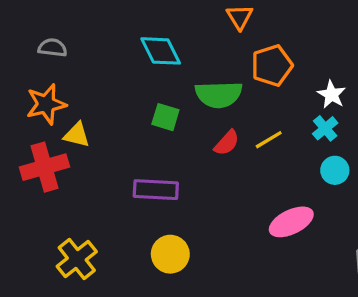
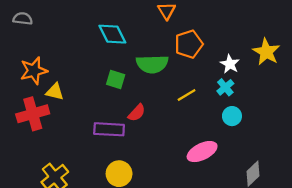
gray semicircle: (53, 48) -> (23, 19), moved
red semicircle: (227, 143) -> (137, 113), moved

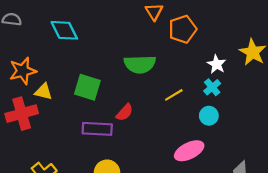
cyan diamond: (112, 34) -> (64, 30), moved
orange pentagon: (189, 44) -> (183, 29), moved
green square: (116, 80) -> (87, 87), moved, size x1.4
cyan circle: (232, 116) -> (209, 116), moved

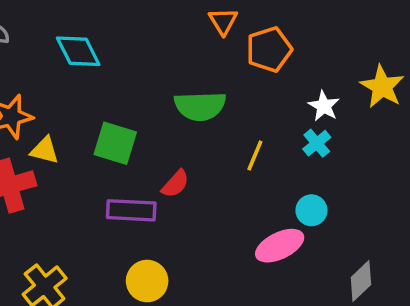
yellow line: (174, 95) -> (255, 156), turned -36
cyan circle: (209, 116) -> (311, 210), moved

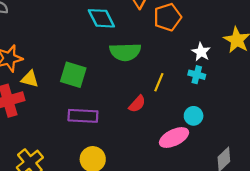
cyan diamond: (78, 51) -> (101, 18), moved
cyan cross: (317, 143) -> (197, 75), turned -35
red semicircle: (175, 184) -> (137, 104), moved

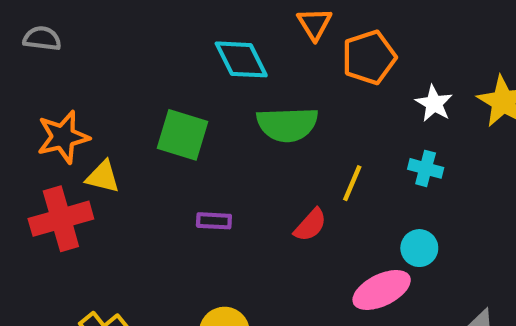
white star: (201, 52) -> (434, 103), moved
green square: (73, 75) -> (182, 135), moved
purple rectangle: (83, 116) -> (214, 221), moved, size x0.6

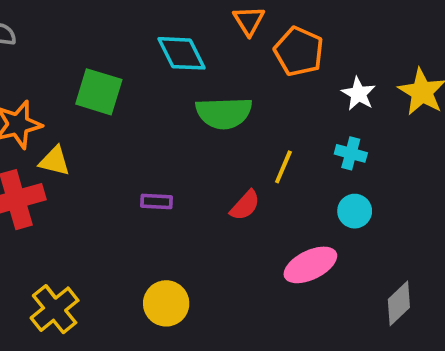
orange pentagon: (369, 57) -> (299, 51), turned -30
green square: (182, 135) -> (99, 92), moved
cyan circle: (419, 248) -> (355, 211), moved

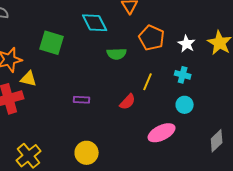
orange pentagon: (299, 51) -> (152, 38), moved
green semicircle: (224, 113) -> (117, 54), size x0.7
gray diamond: (399, 303) -> (217, 141), moved

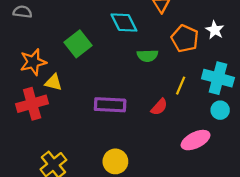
green square: (52, 43) -> (78, 44), turned 35
white star: (187, 44) -> (215, 30), moved
cyan cross: (183, 75) -> (218, 78), size x1.8
purple rectangle: (82, 100) -> (110, 105), size x1.8

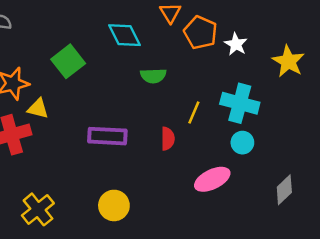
orange pentagon: (185, 39) -> (200, 32), moved
red semicircle: (159, 107) -> (168, 139), turned -42

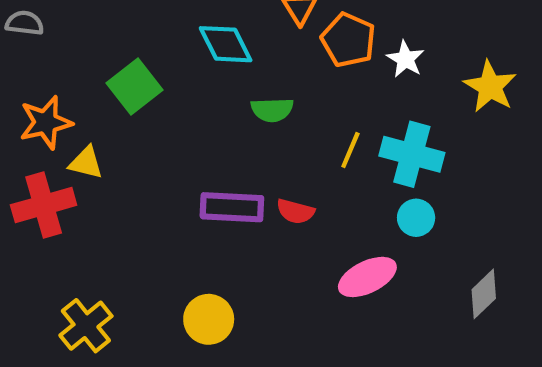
yellow line: (194, 112) -> (350, 150), moved
purple rectangle: (107, 136) -> (232, 207), moved
red semicircle: (168, 139) -> (295, 211), turned 105

